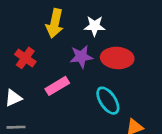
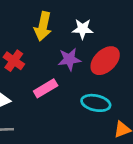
red ellipse: (117, 58) -> (105, 61), turned -48
cyan ellipse: (108, 101) -> (96, 103), turned -44

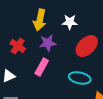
purple star: (69, 59) -> (48, 43), moved
pink rectangle: (46, 88) -> (42, 67), turned -30

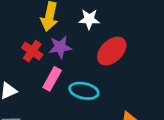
red cross: (18, 46) -> (32, 51), moved
cyan ellipse: (80, 78) -> (84, 91), moved

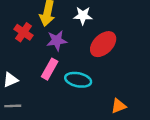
red cross: (32, 51) -> (23, 32), moved

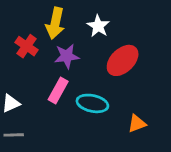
white star: (83, 16) -> (98, 26), turned 30
orange triangle: (119, 106) -> (137, 123), moved

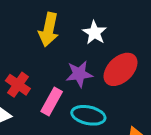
red cross: (27, 46) -> (18, 85), moved
purple star: (67, 56) -> (79, 74), moved

